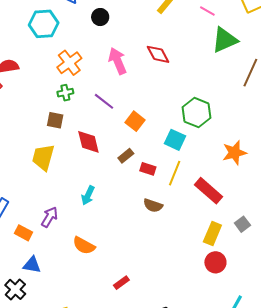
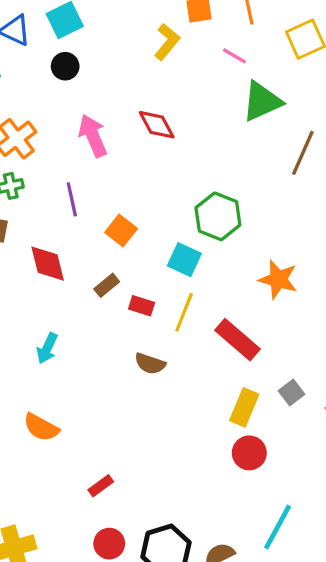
purple line: (104, 101) -> (72, 199), turned 40
orange star: (234, 153) -> (278, 279), turned 30

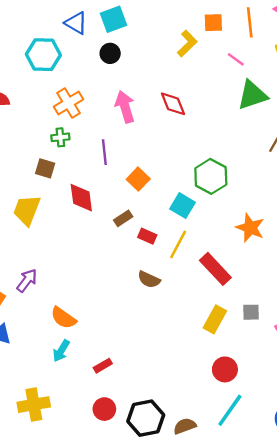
cyan arrow: (47, 348) -> (61, 351), moved
gray square: (292, 392) -> (251, 312), turned 30
red circle: (249, 453) -> (225, 369), moved

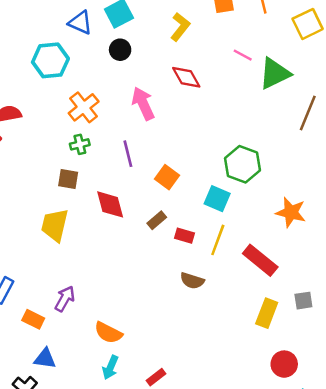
yellow L-shape: (187, 44) -> (180, 27), moved
pink line: (236, 59) -> (243, 55), moved
red diamond: (173, 104) -> (186, 77), moved

